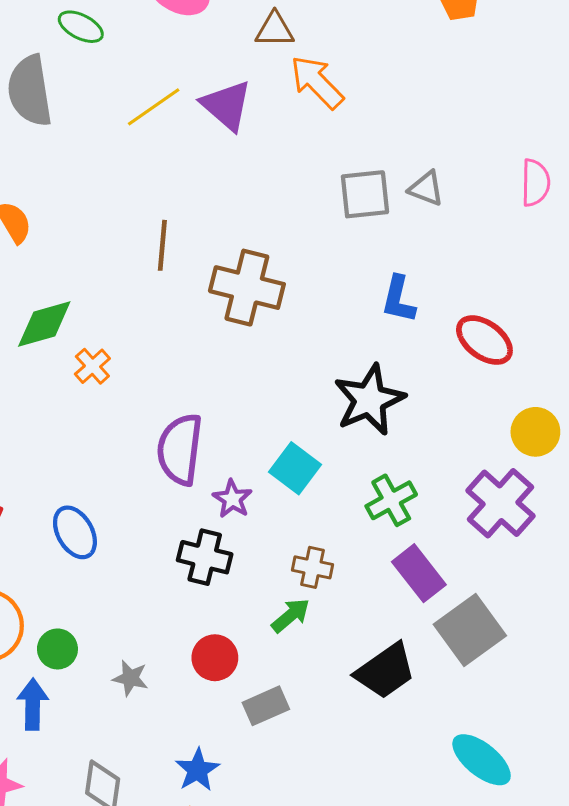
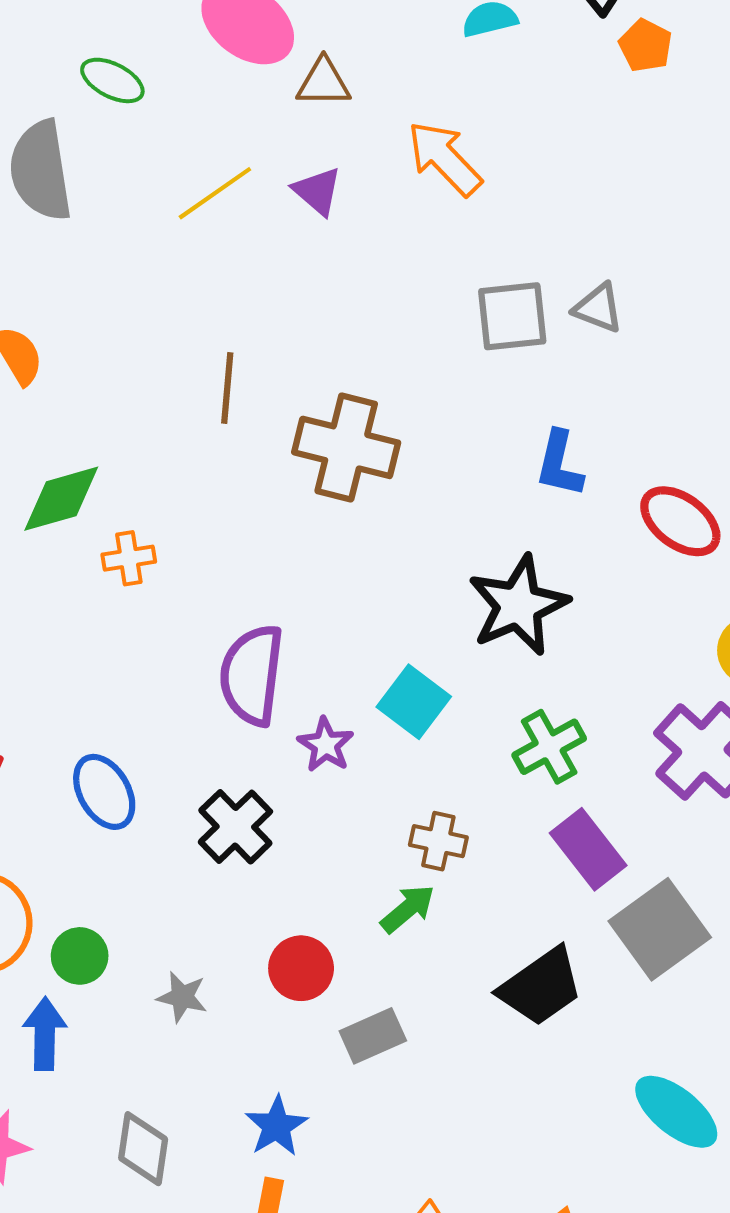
brown triangle: (275, 30) -> (324, 83), moved
purple triangle: (227, 105) -> (317, 191), size x0.7
orange cross: (92, 366) -> (129, 558), turned 33
black cross: (205, 557) -> (235, 827), moved, turned 32

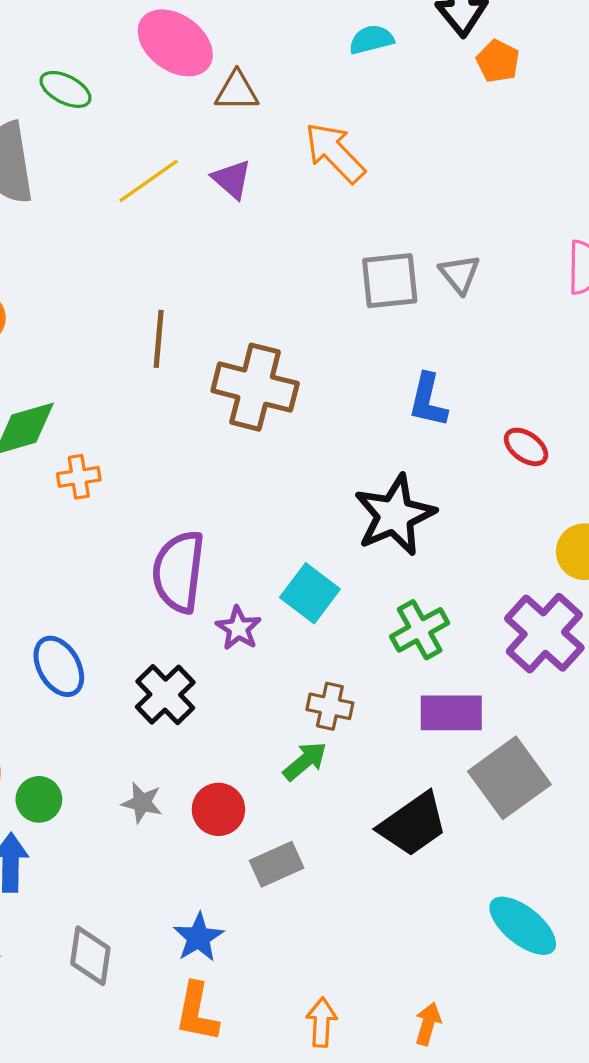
gray triangle: (598, 308) -> (460, 274), turned 30
red ellipse: (680, 521) -> (526, 447), size x0.7
purple rectangle: (588, 849) -> (451, 713), turned -52
gray star: (182, 997) -> (142, 803), moved

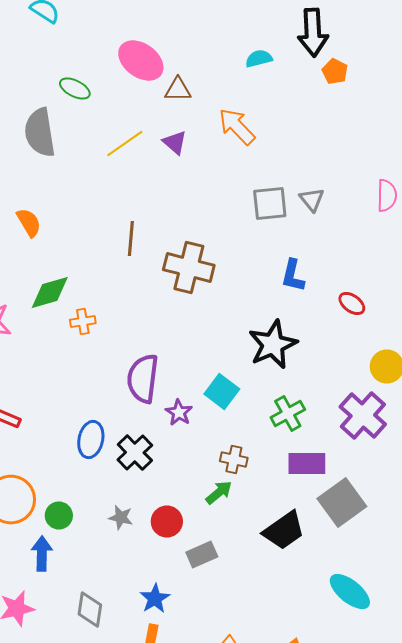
blue ellipse: (59, 666) -> (91, 440), moved, turned 42

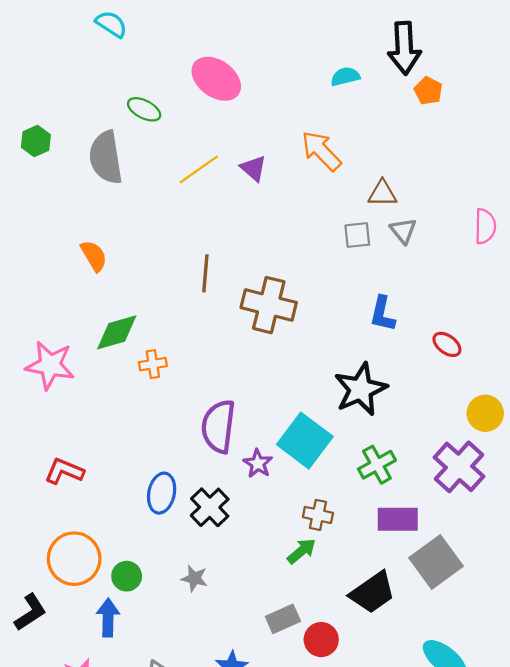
brown triangle: (178, 90) -> (382, 194), moved
gray square: (270, 204) -> (357, 235), size x0.7
cyan square: (222, 392) -> (305, 441), size x1.4
red circle: (167, 522) -> (321, 640), moved

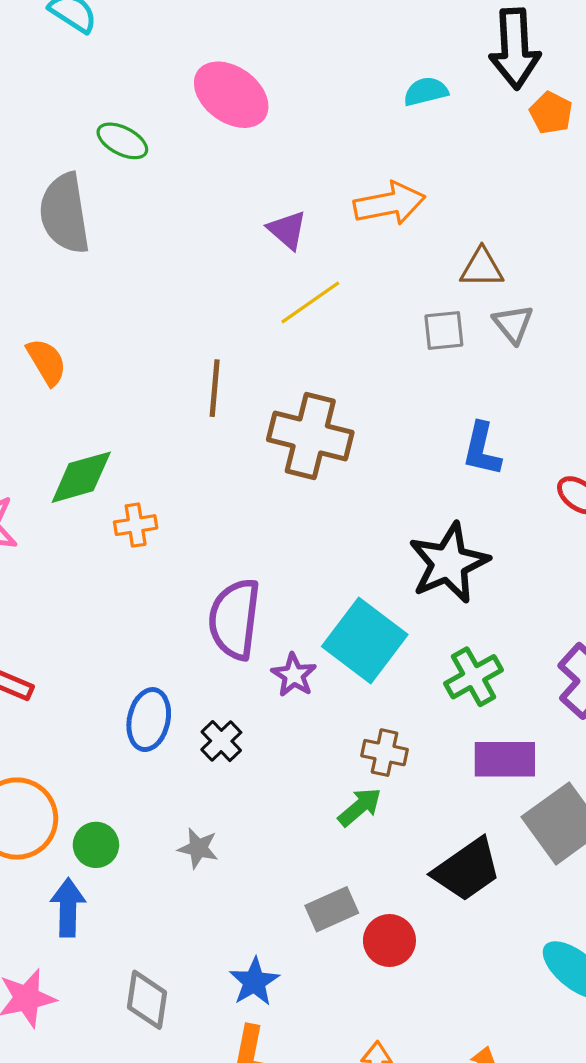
orange arrow: (321, 151) -> (389, 204), turned 123
yellow line: (199, 169) -> (310, 302), moved
black cross: (210, 507) -> (221, 741), size x0.7

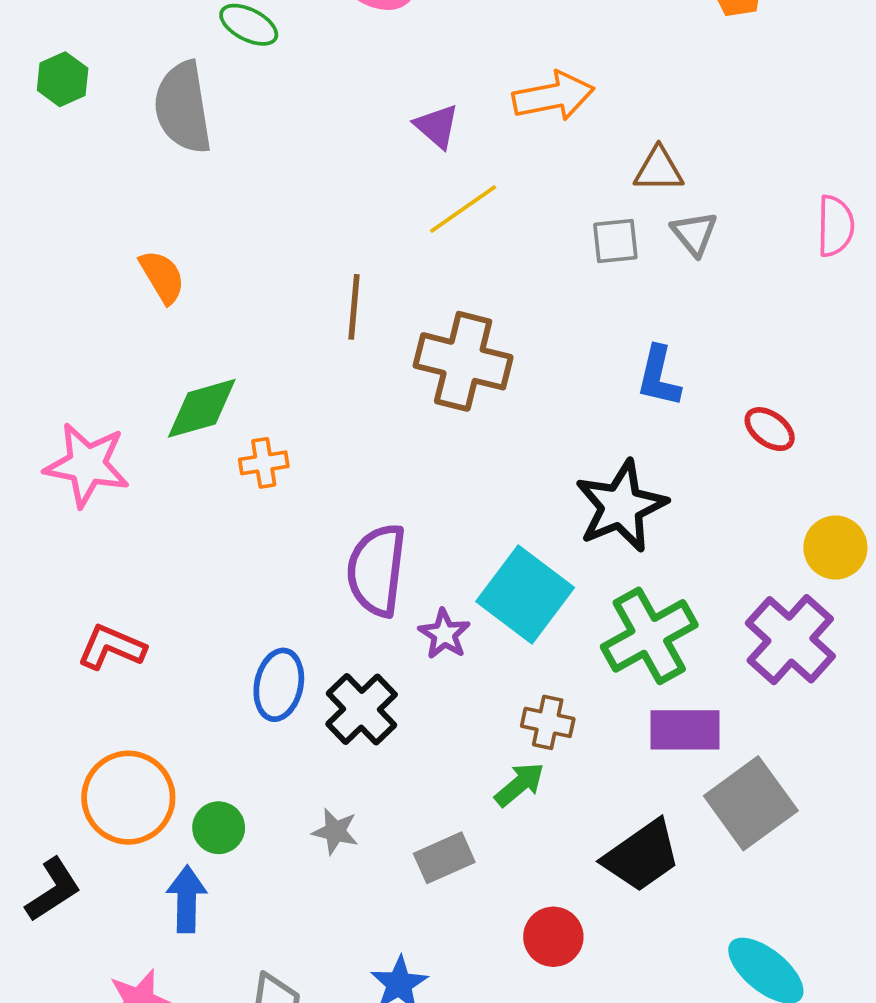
green cross: (474, 677) -> (649, 636), size x1.4
black cross: (221, 741) -> (362, 709), size x1.5
gray rectangle: (332, 909) -> (444, 858), moved

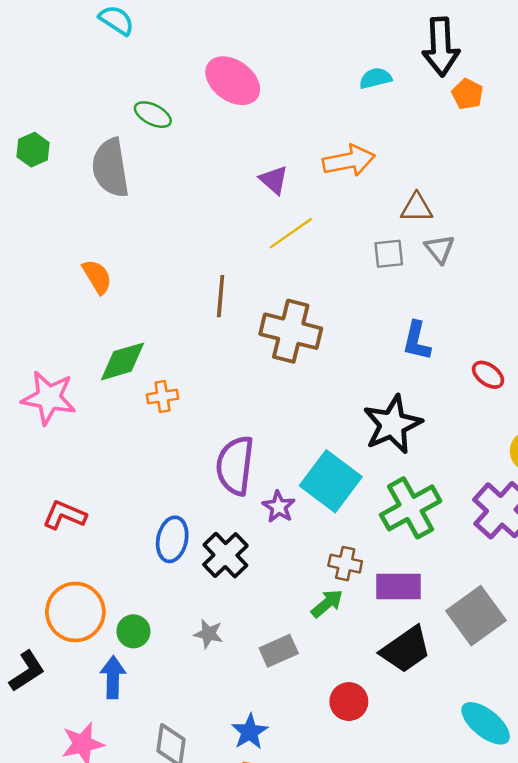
purple rectangle: (685, 730) -> (398, 587), moved

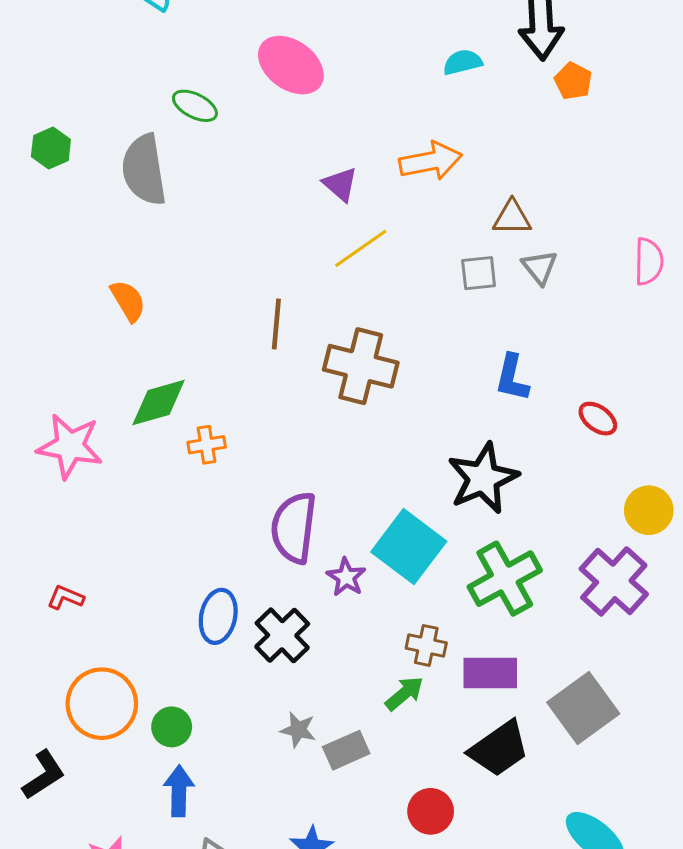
red L-shape: (64, 515) -> (65, 597), moved, size x0.7
gray star: (208, 634) -> (298, 730), moved
blue arrow: (113, 677) -> (179, 791), moved

